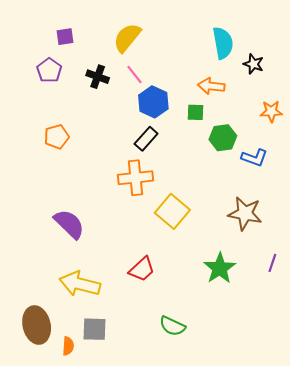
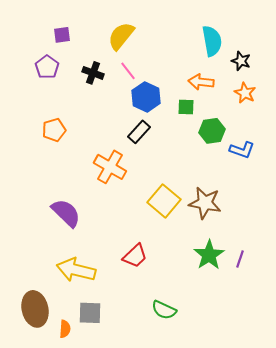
orange star: (271, 111) -> (245, 93), moved, turned 30
orange cross: (136, 178) -> (110, 167), moved, turned 36
brown star: (245, 213) -> (205, 203), moved
purple line: (272, 263) -> (240, 259), moved

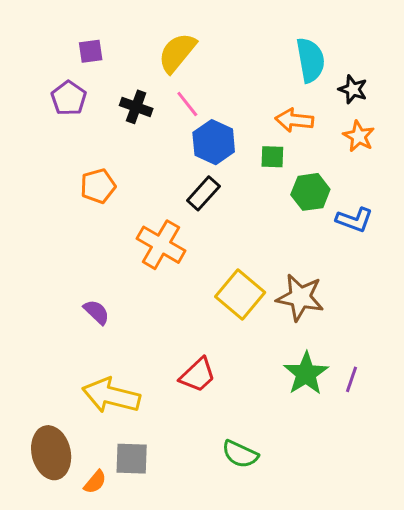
orange pentagon: (54, 130) -> (98, 186), moved
purple semicircle: (66, 213) -> (97, 312), size x0.6
orange semicircle: (65, 329) -> (95, 482), turned 36

